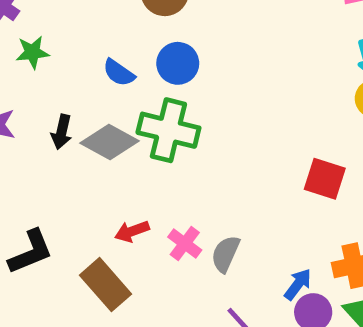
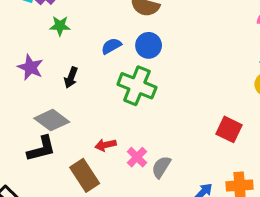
blue semicircle: (119, 73) -> (111, 46), turned 108
gray diamond: (110, 142) -> (52, 120), moved

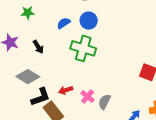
black arrow: (71, 77) -> (38, 47), turned -48
black L-shape: (41, 149) -> (41, 97), moved

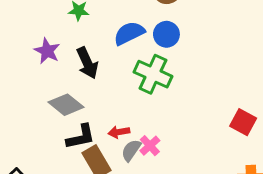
blue semicircle: (64, 23) -> (129, 33), size x1.5
black arrow: (38, 47) -> (87, 63), size x1.5
gray semicircle: (104, 102) -> (131, 150), moved

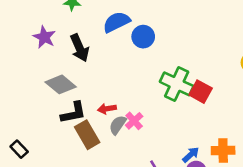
blue circle: (166, 34) -> (143, 37), moved
green cross: (153, 74) -> (177, 84), moved
red square: (243, 122) -> (201, 92), moved

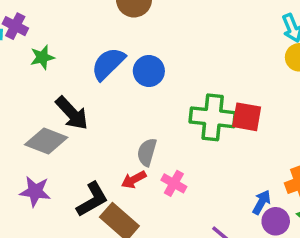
purple star: (44, 37) -> (35, 191), moved
gray diamond: (61, 84) -> (46, 141), moved
gray semicircle: (118, 125) -> (147, 152), moved

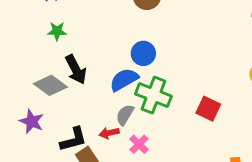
green star: (42, 57) -> (57, 31), moved
blue semicircle: (108, 64) -> (124, 80), moved
green cross: (213, 117) -> (153, 95), moved

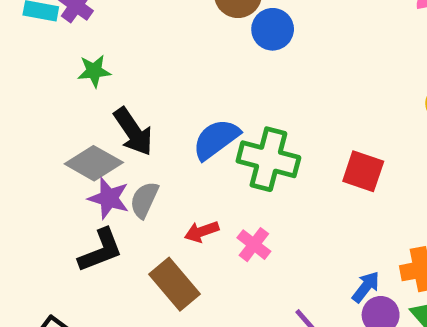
blue circle: (143, 53) -> (273, 29), moved
gray semicircle: (125, 115) -> (144, 200), moved
purple star: (32, 121) -> (109, 198), moved
black L-shape: (73, 139) -> (101, 250), moved

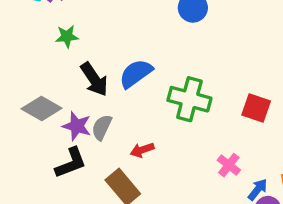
blue semicircle: (216, 139) -> (136, 74), moved
gray diamond: (94, 163) -> (42, 108), moved
pink cross: (254, 245) -> (229, 165), moved

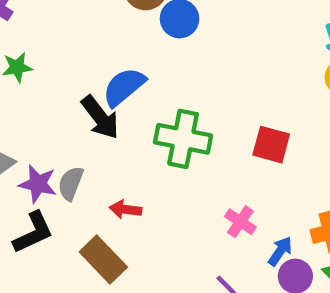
blue semicircle: (136, 74) -> (124, 87), moved
black arrow: (94, 79) -> (100, 117), moved
red arrow: (142, 150) -> (125, 209), turned 30

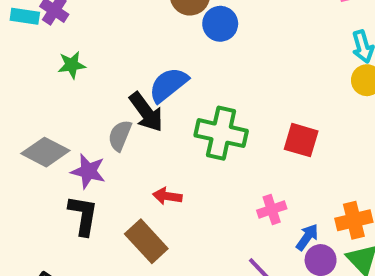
gray semicircle: (71, 183) -> (120, 135), moved
pink cross: (240, 222) -> (272, 209), turned 36
black L-shape: (33, 232) -> (83, 215), turned -57

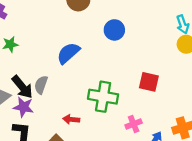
blue circle: (220, 24) -> (114, 30), moved
black arrow: (146, 112) -> (22, 87), moved
green cross: (221, 133) -> (103, 97), moved

